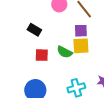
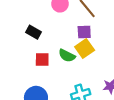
yellow square: (81, 46) -> (85, 48), turned -30

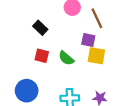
yellow square: (85, 48) -> (96, 56), moved, turned 30

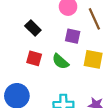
purple square: (88, 40) -> (73, 36), moved

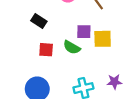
purple square: (73, 36) -> (84, 32), moved

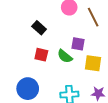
yellow square: (103, 39) -> (93, 63), moved

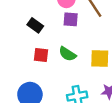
purple square: (78, 44) -> (71, 19), moved

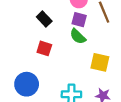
green semicircle: (67, 54) -> (78, 36), moved

